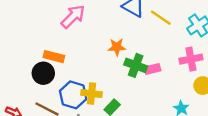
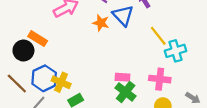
yellow line: (161, 18) -> (158, 36), moved
orange star: (117, 47) -> (101, 23), moved
green cross: (136, 65) -> (126, 92), moved

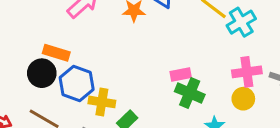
blue hexagon: (44, 78) -> (77, 83), moved
pink cross: (160, 79) -> (247, 72), moved

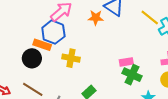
blue hexagon: (77, 83) -> (53, 32), moved
yellow cross: (102, 102) -> (71, 58), moved

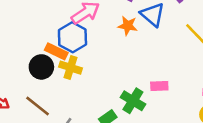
yellow cross: (71, 58) -> (70, 68), moved
green cross: (132, 75) -> (133, 101), moved

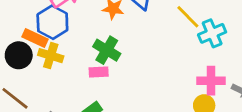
pink rectangle: (159, 86) -> (99, 72), moved
green cross: (133, 101) -> (107, 50), moved

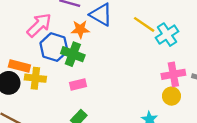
blue hexagon: (52, 22) -> (54, 47), moved
green cross: (107, 50) -> (73, 54), moved

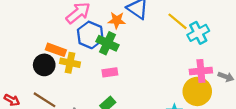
yellow circle: (171, 96) -> (197, 91), size x1.6

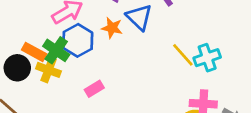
yellow line: (178, 21) -> (183, 55), moved
green cross: (107, 43) -> (56, 50), moved
pink rectangle: (110, 72) -> (94, 89), turned -32

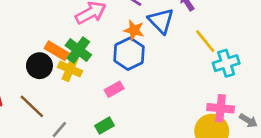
blue hexagon: (78, 40) -> (129, 54), moved
yellow line: (183, 55) -> (205, 41), moved

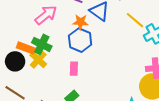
yellow cross: (70, 69) -> (38, 60), turned 30
pink rectangle: (114, 89) -> (74, 69), turned -48

